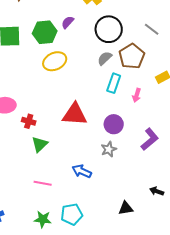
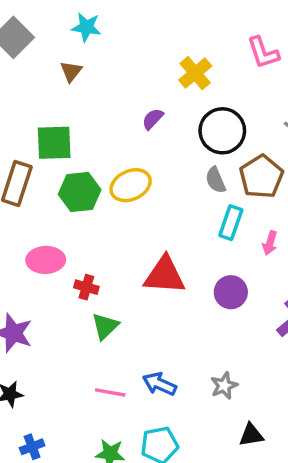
green hexagon: (45, 32) -> (80, 192), moved
gray semicircle: (105, 58) -> (216, 180), turned -70
gray star: (109, 149) -> (224, 386), moved
blue arrow: (82, 171) -> (159, 384), moved

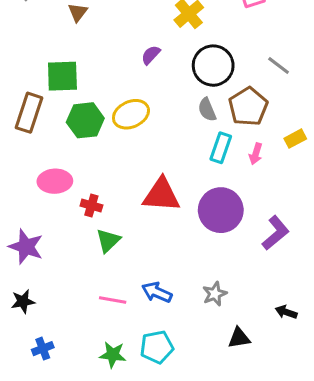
pink arrow: (270, 243) -> (256, 154), moved
purple circle: (231, 292) -> (221, 210), size x1.5

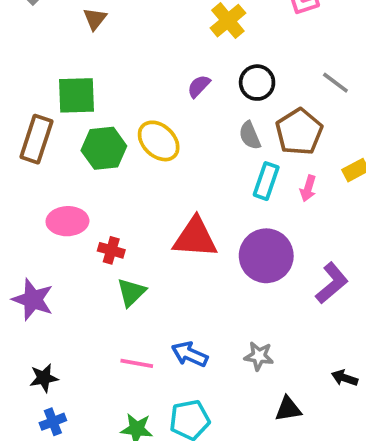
purple semicircle: (151, 55) -> (199, 86), moved
black circle: (213, 66) -> (257, 83), size x0.7
yellow ellipse: (131, 114) -> (159, 141), turned 68
gray star: (215, 294) -> (259, 356), turned 30
black star: (23, 301) -> (44, 378), moved

